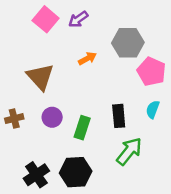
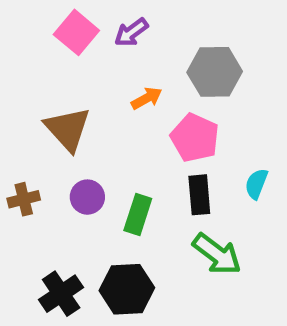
pink pentagon: (151, 72) -> (195, 138), moved
green arrow: (129, 151) -> (217, 254), turned 88

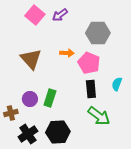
orange arrow: (147, 98) -> (67, 53), moved, turned 32
purple circle: (87, 197) -> (30, 99), moved
brown cross: (24, 199) -> (11, 113), moved
green rectangle: (138, 215) -> (50, 98), moved

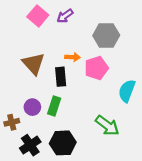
pink pentagon: (89, 63) -> (96, 68), turned 30
cyan semicircle: (117, 84) -> (127, 91), size x1.5
black rectangle: (91, 89) -> (61, 77), moved

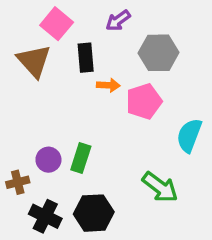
purple arrow: (65, 16) -> (118, 20), moved
brown triangle: (33, 64) -> (34, 61), moved
black rectangle: (61, 77) -> (86, 58), moved
black cross: (30, 145) -> (45, 216), turned -30

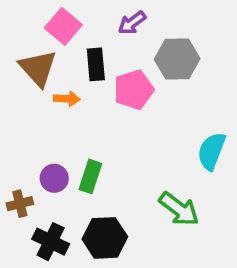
orange arrow: (108, 85) -> (67, 99), moved
pink pentagon: (144, 101) -> (134, 90), moved

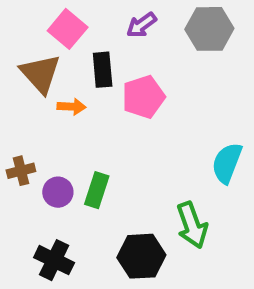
gray hexagon: (177, 59) -> (209, 29), moved
brown cross: (20, 204) -> (21, 171), moved
green arrow: (179, 209) -> (192, 225), turned 33
black hexagon: (105, 238) -> (141, 256), moved

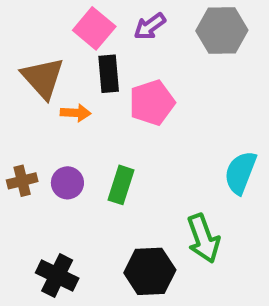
pink square: (68, 29) -> (94, 28), moved
green rectangle: (97, 190) -> (121, 185), moved
purple circle: (58, 192) -> (67, 183), moved

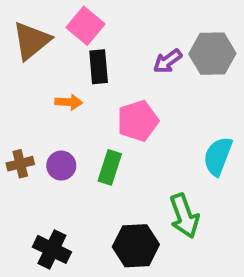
purple arrow: (150, 26) -> (168, 61), moved
gray hexagon: (222, 30) -> (212, 54), moved
brown triangle: (43, 78) -> (31, 41), moved, turned 33
pink pentagon: (152, 103) -> (138, 121), moved

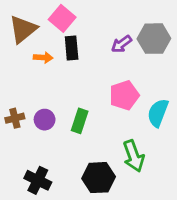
orange arrow: (69, 102) -> (43, 57), moved
pink pentagon: (138, 121) -> (124, 95), moved

